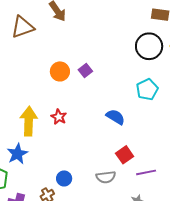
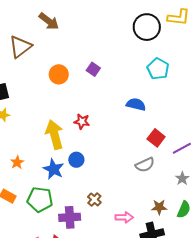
orange circle: (60, 71) -> (59, 74), moved
blue circle: (64, 178) -> (76, 160), moved

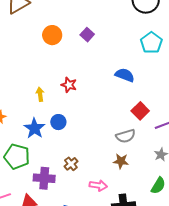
yellow arrow: (54, 135) -> (40, 94), size x0.5
brown star: (159, 207) -> (121, 161), moved

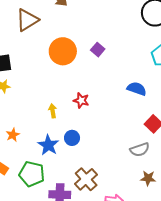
orange circle: (52, 35) -> (63, 51), size x1.4
brown star: (121, 161) -> (148, 178), moved
brown cross: (71, 164) -> (86, 179), size x1.6

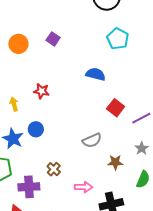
orange circle: (63, 51) -> (18, 44), size x0.7
gray semicircle: (140, 150) -> (92, 140), moved
brown cross: (86, 179) -> (54, 169), size x0.6

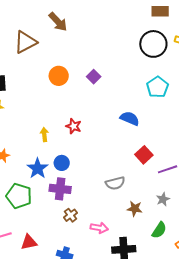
brown cross: (54, 169) -> (71, 215), moved
purple cross: (29, 187) -> (60, 189), moved

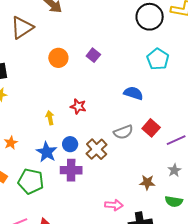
gray semicircle: (115, 183) -> (123, 132), moved
brown cross: (71, 215) -> (97, 149), moved, size x1.5
green semicircle: (159, 230) -> (174, 201), turned 72

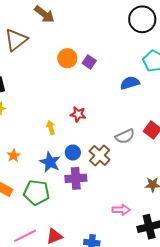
orange circle: (58, 58) -> (67, 58), moved
blue semicircle: (133, 93) -> (130, 83), moved, turned -30

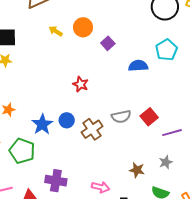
purple square: (89, 62) -> (108, 43), moved
yellow arrow: (51, 128) -> (56, 31), moved, turned -56
purple cross: (76, 178) -> (56, 181), moved

